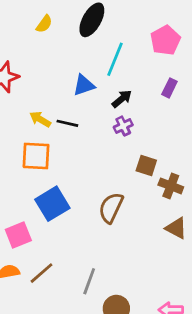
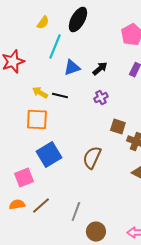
cyan line: (115, 59) -> (55, 47), moved
black arrow: (122, 99) -> (100, 69), moved

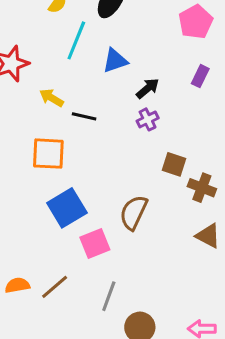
blue triangle: (72, 68) -> (115, 61), moved
black arrow: (100, 69) -> (148, 88), moved
yellow arrow: (40, 93) -> (51, 98), moved
pink square: (24, 178) -> (95, 243), moved

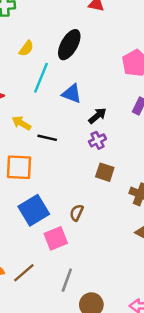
blue triangle: (115, 61) -> (72, 94), turned 40
brown square: (174, 164) -> (105, 172), moved
brown semicircle: (134, 212) -> (77, 213), moved, size x0.6

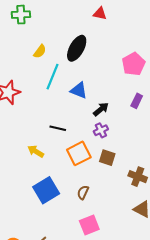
yellow arrow: (21, 123) -> (36, 151), moved
orange square: (19, 167) -> (79, 153), moved, turned -30
pink square: (56, 238) -> (89, 225), moved

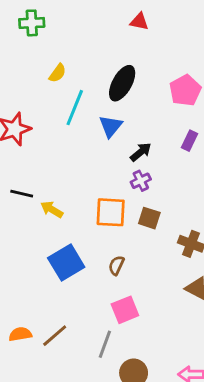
black ellipse: (77, 48) -> (122, 83), moved
blue triangle: (79, 90) -> (111, 126), turned 48
black line: (58, 128) -> (22, 194), moved
orange square: (79, 153) -> (111, 212), turned 30

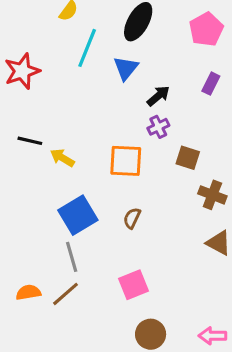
brown square: (149, 218) -> (188, 158), moved
pink square: (125, 310) -> (134, 285), moved
gray line: (105, 344) -> (72, 257), moved, turned -36

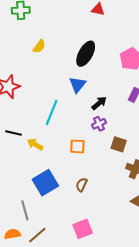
cyan line: (87, 48) -> (52, 112), moved
orange square: (126, 161) -> (77, 146), size x0.7
gray line: (72, 257) -> (25, 210), moved

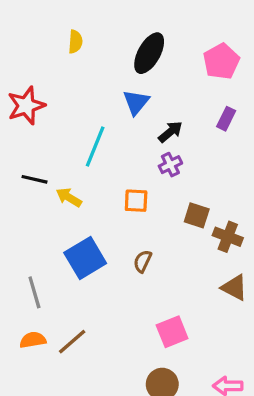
yellow semicircle: (39, 46) -> (75, 42), turned -32
brown square: (119, 144) -> (197, 215), moved
gray line: (25, 210) -> (34, 292), moved
pink square: (83, 229) -> (172, 332), moved

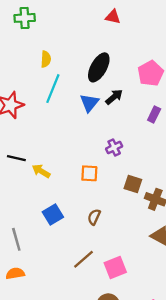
black arrow: (170, 132) -> (114, 97), moved
cyan line: (95, 147) -> (53, 89), moved
blue square: (85, 258) -> (53, 215), size x0.7
brown line: (72, 342) -> (83, 259), moved

